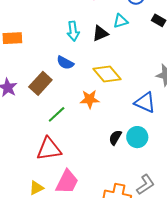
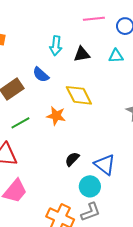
cyan triangle: (121, 21) -> (116, 56), moved
blue triangle: (145, 102) -> (105, 165), moved
cyan circle: (137, 137) -> (90, 186), moved

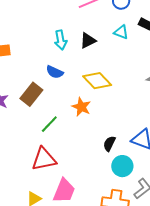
cyan triangle: (116, 56) -> (121, 32), turned 42
orange star: (56, 116) -> (81, 107), turned 30
cyan circle: (90, 186) -> (122, 166), moved

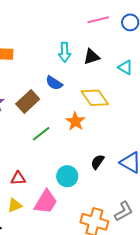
cyan triangle: (121, 32) -> (125, 67), moved
red triangle: (44, 159) -> (18, 178), moved, size x0.6
cyan circle: (122, 166) -> (67, 176), moved

